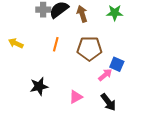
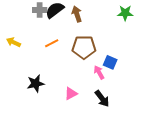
green star: (115, 13) -> (125, 13), moved
orange line: (56, 44) -> (52, 43), turned 48
pink arrow: (105, 75) -> (99, 72), turned -80

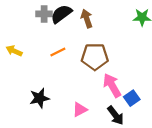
blue square: (110, 62) -> (132, 98), moved, turned 32
pink arrow: (99, 72) -> (112, 85), size x1.5

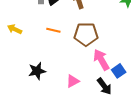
orange line: (58, 52) -> (53, 30), turned 40

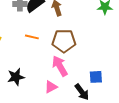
pink arrow: (101, 60) -> (60, 66), moved
blue square: (119, 71) -> (96, 77), turned 32

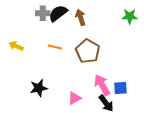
brown pentagon: (64, 41) -> (88, 51), turned 30
pink arrow: (60, 66) -> (102, 85), moved

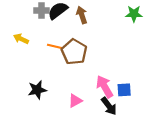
yellow arrow: (16, 46) -> (21, 39), moved
brown pentagon: (88, 51) -> (74, 52), moved

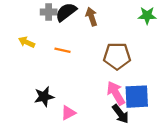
brown pentagon: (74, 52) -> (117, 56), moved, turned -30
blue square: (124, 90) -> (137, 97), size x1.6
pink triangle: (75, 101) -> (68, 113), moved

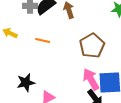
brown pentagon: (117, 56) -> (92, 46), turned -30

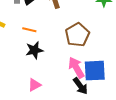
black star: (26, 83) -> (34, 50), moved

